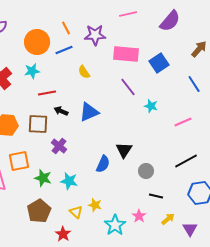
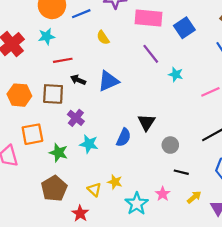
cyan star: (69, 181) -> (89, 144), moved

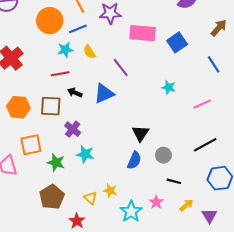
cyan star: (47, 36) -> (65, 50), moved
yellow semicircle: (103, 38) -> (89, 52), moved
purple line: (151, 54) -> (121, 68), moved
blue semicircle: (124, 137) -> (134, 160), moved

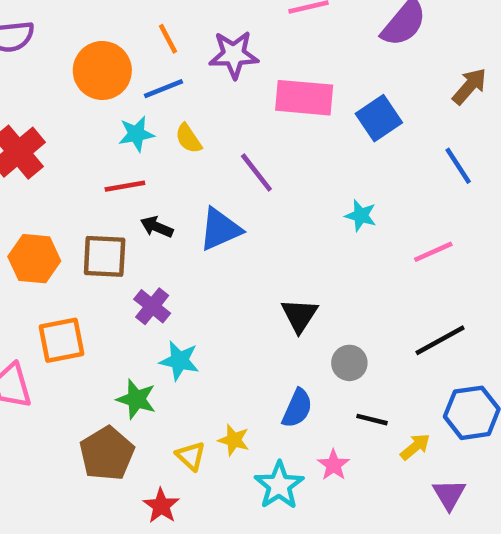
blue semicircle: (134, 160) -> (297, 408), moved
green star: (56, 162) -> (136, 399), moved
yellow arrow: (186, 205) -> (415, 447), moved

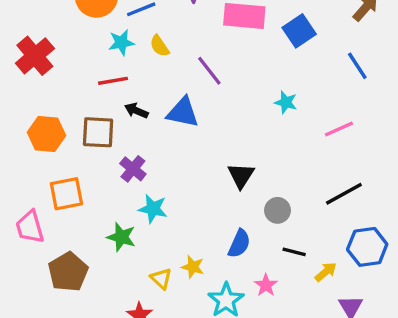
blue triangle: (220, 229) -> (183, 112), turned 36
brown pentagon: (107, 454) -> (68, 272), moved

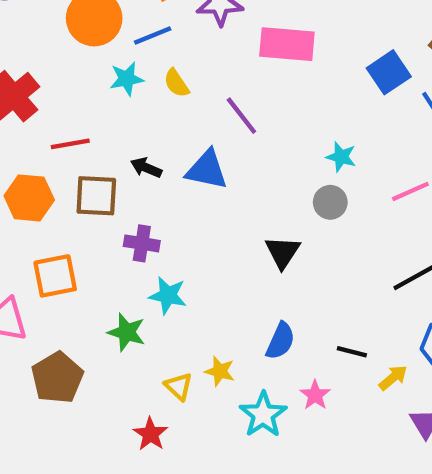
blue square: (299, 31) -> (389, 72), moved
red line: (113, 81) -> (70, 144), moved
purple cross: (133, 169) -> (142, 243), turned -30
gray circle: (277, 210) -> (330, 202), moved

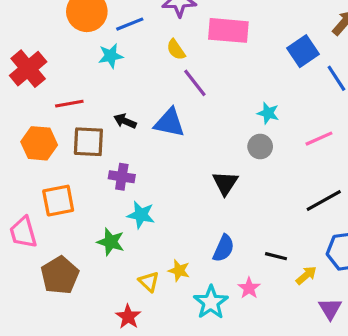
yellow semicircle: (176, 83) -> (176, 50), moved

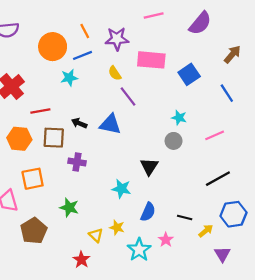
blue square: (303, 51) -> (189, 74), moved
cyan star: (141, 215) -> (121, 189), moved

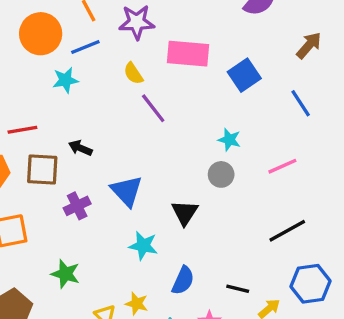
blue triangle: (110, 124) -> (127, 191), moved, turned 35
purple cross: (77, 162) -> (77, 206), turned -35

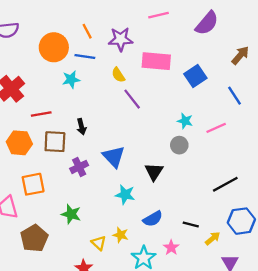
blue line: (85, 47) -> (85, 56), turned 30
black arrow: (80, 148) -> (81, 127), turned -126
pink line: (282, 166) -> (216, 128), moved
blue semicircle: (183, 280) -> (153, 219), turned 36

